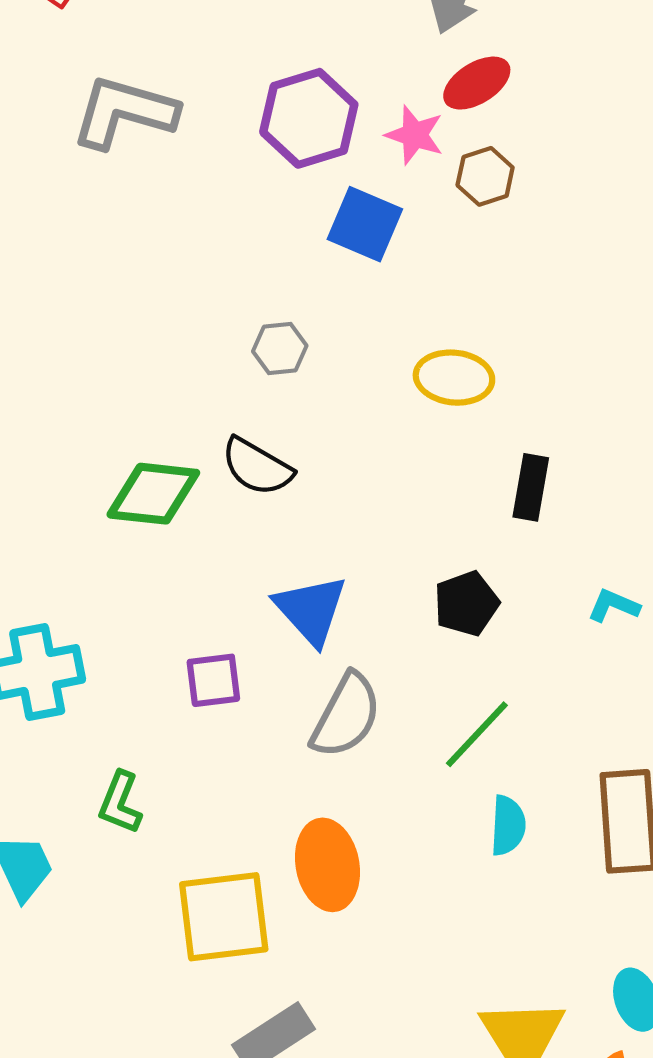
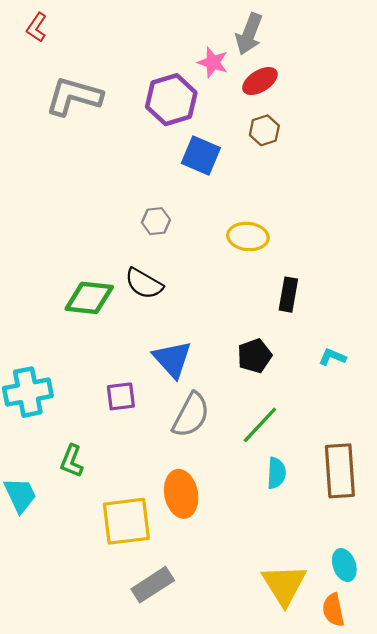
pink star: (415, 135) -> (213, 62), moved

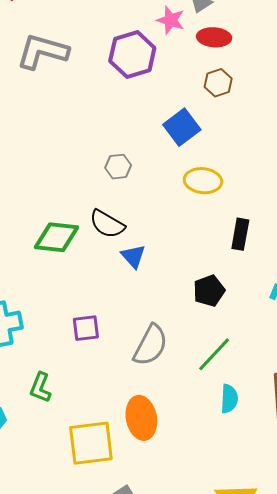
red ellipse: (260, 81) -> (214, 37), turned 36
blue square: (201, 155) -> (182, 127), moved, turned 30
blue triangle: (172, 359) -> (133, 256), moved, size x0.7

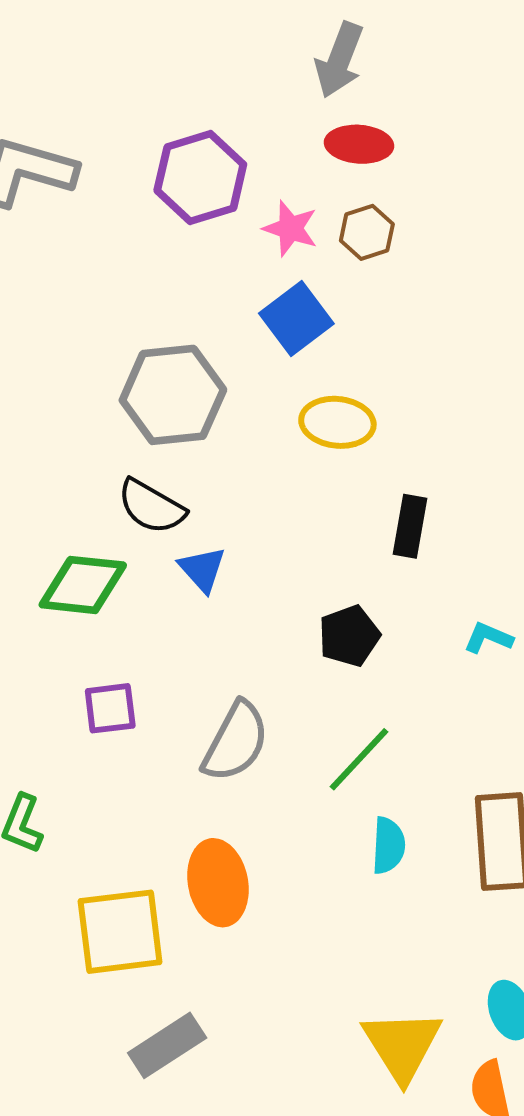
pink star: (171, 20) -> (290, 228), moved
gray hexagon: (118, 167) -> (173, 395), size x2.0
green diamond: (57, 237) -> (83, 585), moved

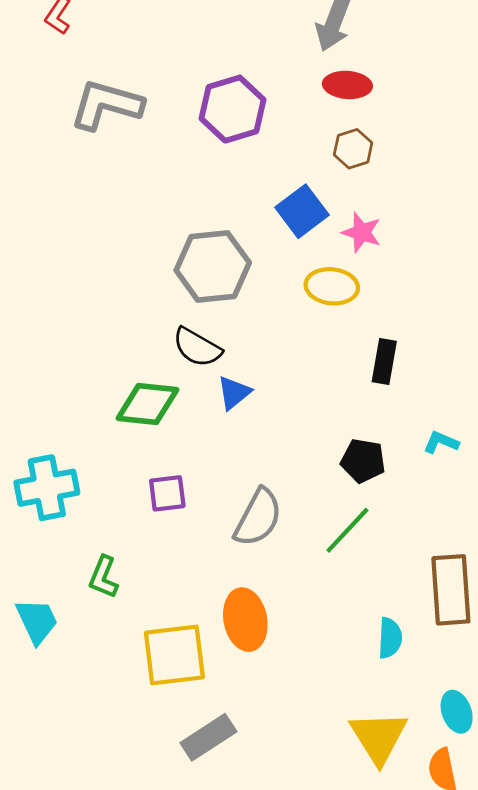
pink star: (290, 228) -> (362, 232), moved
blue triangle: (202, 569) -> (234, 393), turned 33
black pentagon: (349, 636) -> (363, 461), moved, turned 30
cyan semicircle: (388, 845) -> (390, 638), moved

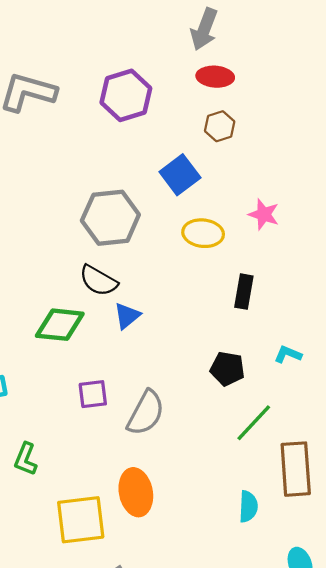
pink star: (362, 232) -> (264, 214), moved
purple square: (167, 493) -> (93, 394), moved
green line: (347, 530) -> (254, 423), moved

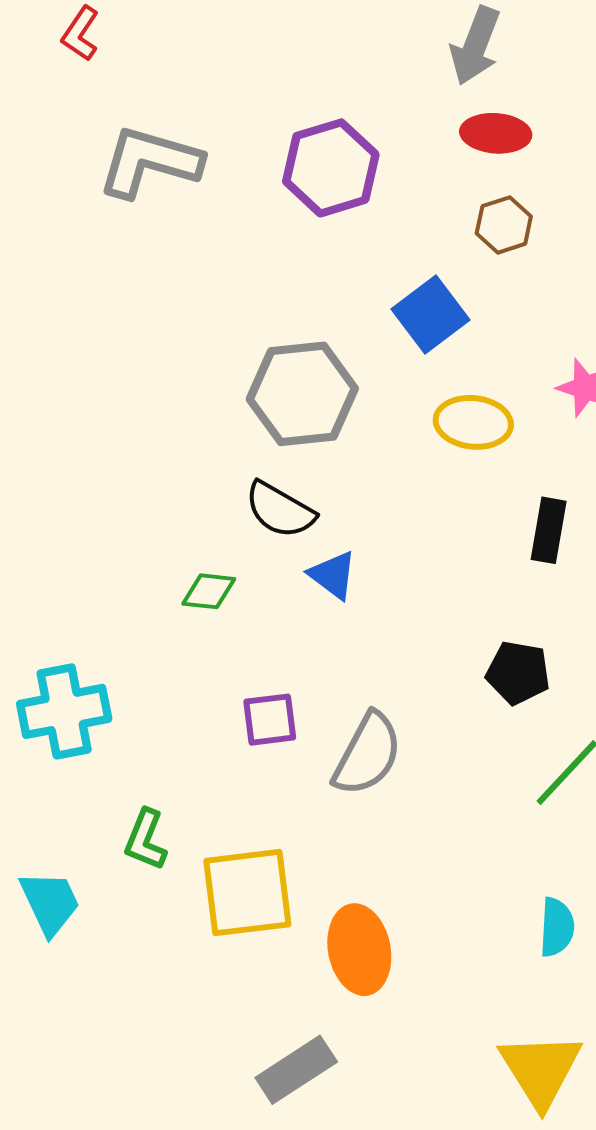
blue triangle: (127, 316) -> (333, 575), turned -44
green diamond: (60, 325) -> (209, 591), size x0.6
orange ellipse: (136, 492) -> (359, 950), moved
yellow square: (81, 520) -> (247, 893), moved

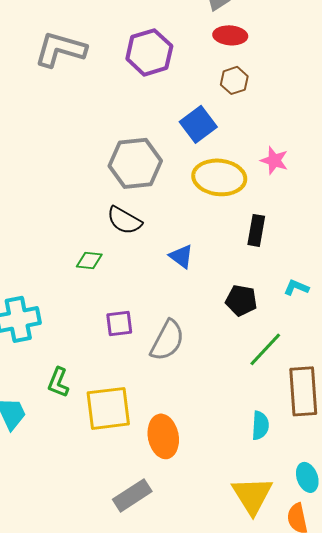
yellow ellipse: (473, 422) -> (219, 177), size x1.4
blue triangle: (333, 575) -> (181, 256), moved

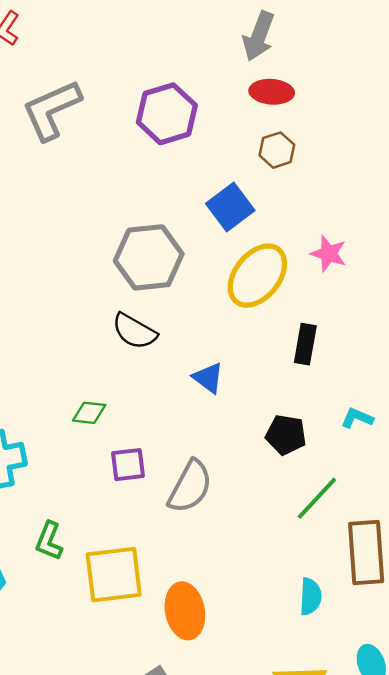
gray L-shape: (60, 49) -> (52, 110), turned -40
yellow ellipse: (219, 177) -> (257, 276), turned -57
green diamond: (89, 260) -> (89, 413), moved

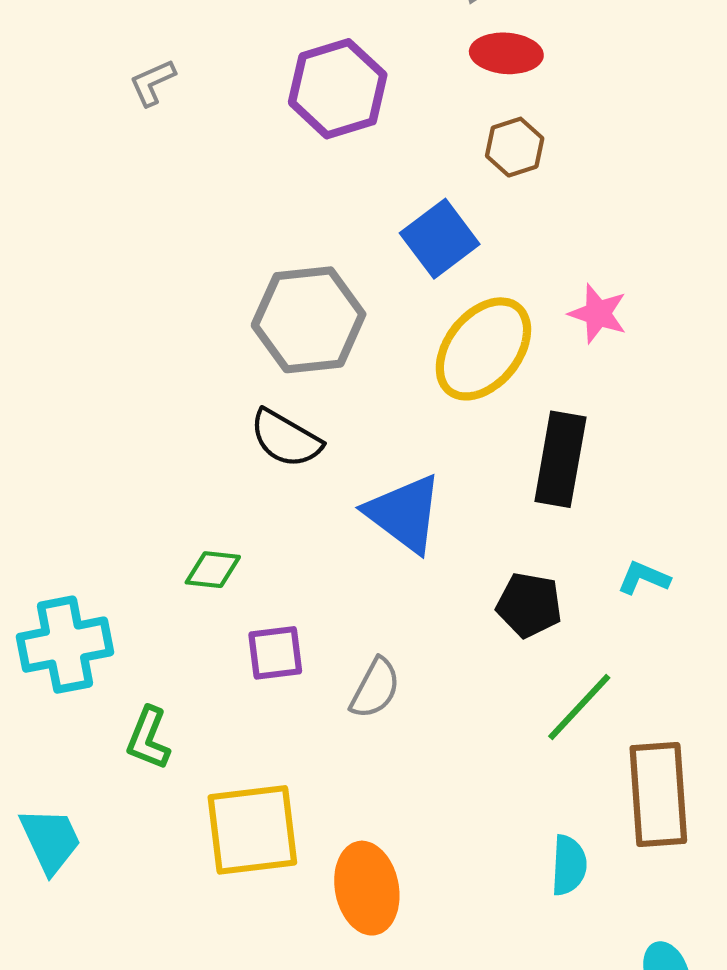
gray L-shape: (52, 110) -> (152, 83), size x0.5
black rectangle: (305, 344) -> (560, 459), size x1.4
blue triangle: (208, 378) -> (404, 513), size x1.6
gray semicircle: (190, 487) -> (375, 688), size x0.7
green L-shape: (49, 541) -> (148, 738), moved

